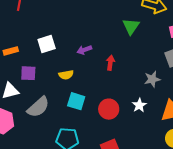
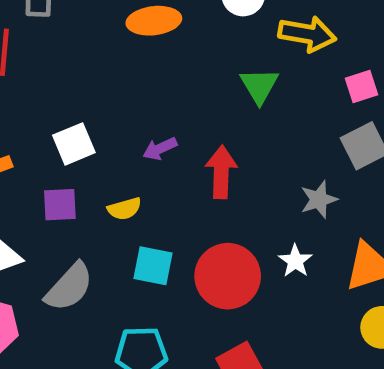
red arrow: (110, 63) -> (221, 172), size x1.5
purple square: (28, 73) -> (60, 205), moved
red circle: (109, 109) -> (228, 276), size x1.4

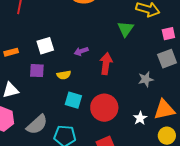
white star: (295, 261) -> (140, 118), moved
gray semicircle: (69, 287) -> (37, 125), moved

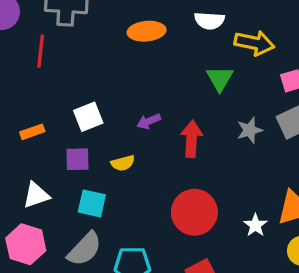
gray star: (146, 79) -> (250, 130), moved
cyan square: (73, 100) -> (92, 203), moved

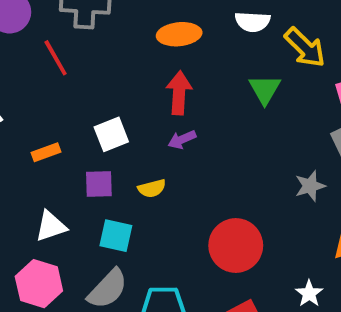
yellow arrow: (254, 43) -> (305, 48), turned 33
red line: (41, 51) -> (56, 58), turned -36
gray star: (250, 130) -> (310, 186), moved
red arrow: (192, 139) -> (179, 93), moved
white star: (255, 225) -> (309, 294), moved

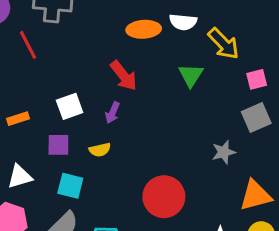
orange ellipse: (179, 34) -> (144, 29), moved
red arrow: (179, 93) -> (124, 76), turned 136
purple arrow: (182, 140) -> (113, 113), moved, turned -45

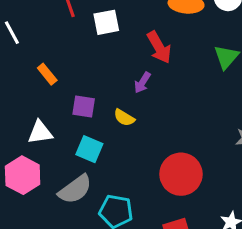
white square: (70, 106) -> (106, 22), moved
orange rectangle: (18, 119) -> (47, 74), turned 60
yellow semicircle: (100, 150) -> (124, 118), turned 35

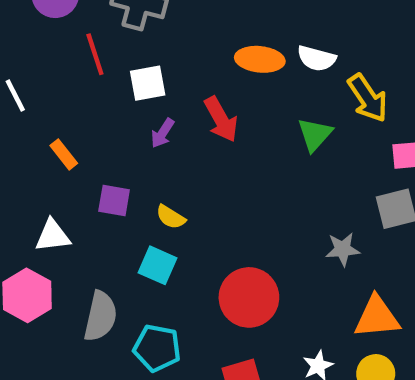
purple arrow: (142, 83) -> (163, 133), moved
cyan square: (89, 149) -> (158, 265), moved
gray semicircle: (75, 189) -> (100, 316), turned -42

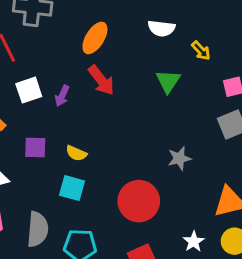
orange ellipse: (260, 59) -> (95, 38), moved, turned -56
white square: (148, 83) -> (29, 90), moved
yellow arrow: (368, 98) -> (201, 51), size x0.6
gray star: (343, 249) -> (179, 158), moved

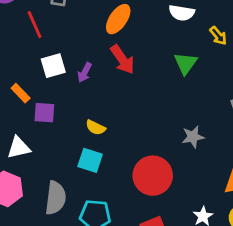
purple square: (35, 148) -> (44, 113), moved

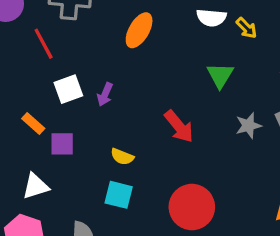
yellow arrow: (218, 36) -> (247, 28), moved
red arrow: (122, 59) -> (179, 126), moved
gray star: (193, 137) -> (248, 126), moved

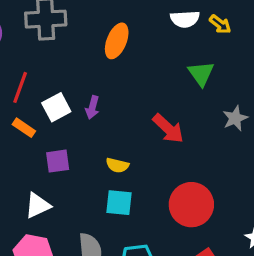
red line: (44, 44) -> (20, 87), moved, turned 56
orange rectangle: (33, 123) -> (24, 128), moved

